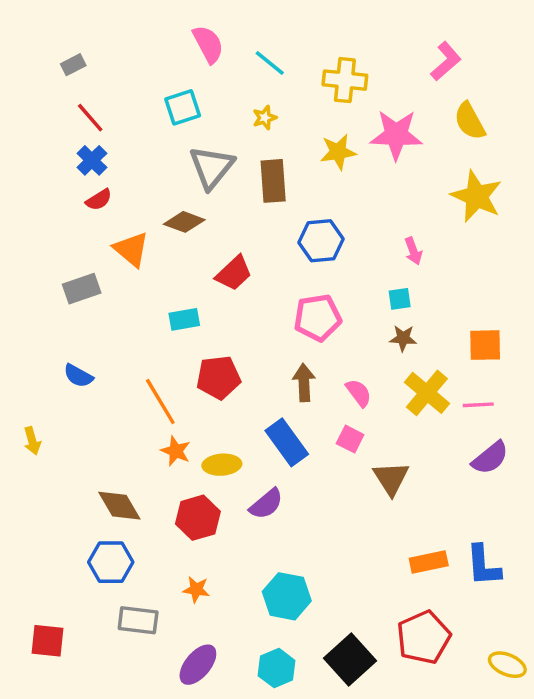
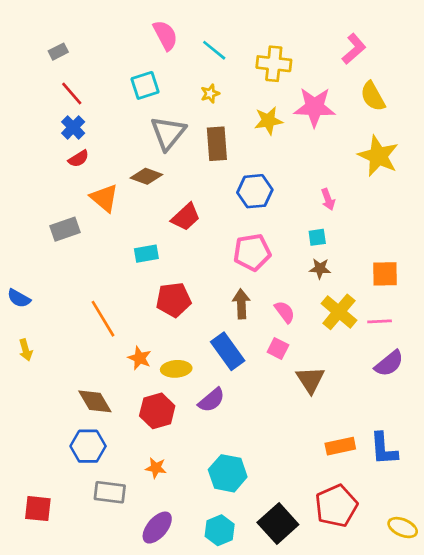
blue semicircle: (78, 376) -> (19, 298), moved
orange line: (160, 401) -> (103, 319), moved

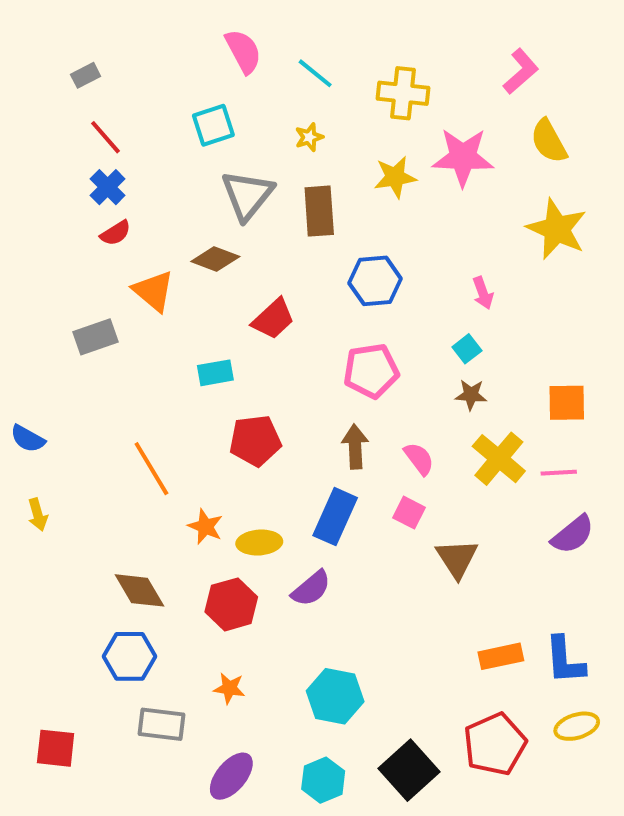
cyan square: (317, 237) -> (467, 349), turned -30
blue rectangle: (228, 351) -> (335, 517), turned 60
yellow ellipse: (403, 528) -> (577, 726), moved, turned -40

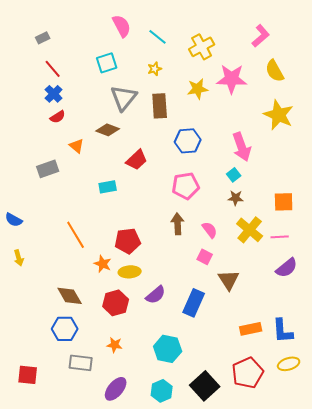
yellow cross: (403, 93) -> (202, 47), turned -35
orange triangle: (153, 291) -> (77, 146), size x0.7
pink arrow: (483, 293) -> (242, 147), size x1.8
red pentagon: (255, 441) -> (128, 241), moved
blue rectangle: (335, 517) -> (194, 303), moved

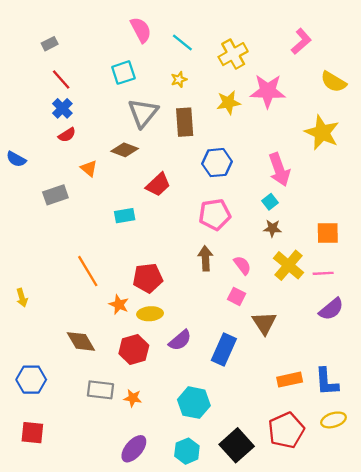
yellow semicircle: (275, 71) -> (334, 82), moved, turned -30
blue semicircle: (14, 220) -> (16, 159), moved
blue hexagon: (65, 329) -> (31, 380), moved
gray rectangle: (81, 363) -> (100, 390), moved

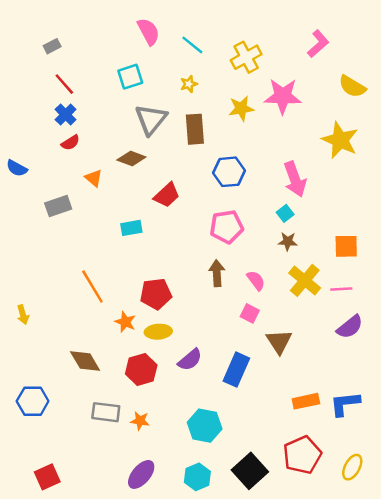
blue L-shape: (327, 382) -> (345, 404), turned 88
yellow ellipse: (334, 420) -> (352, 467), moved, turned -45
red square: (32, 433) -> (47, 477), moved, turned -30

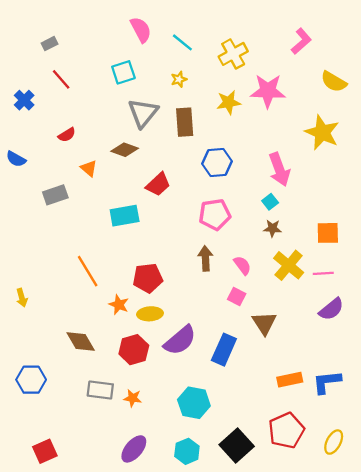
blue cross: (66, 115) -> (24, 100), moved
cyan rectangle: (131, 228) -> (125, 216), size x1.4
purple semicircle: (190, 360) -> (180, 340), size x1.4

